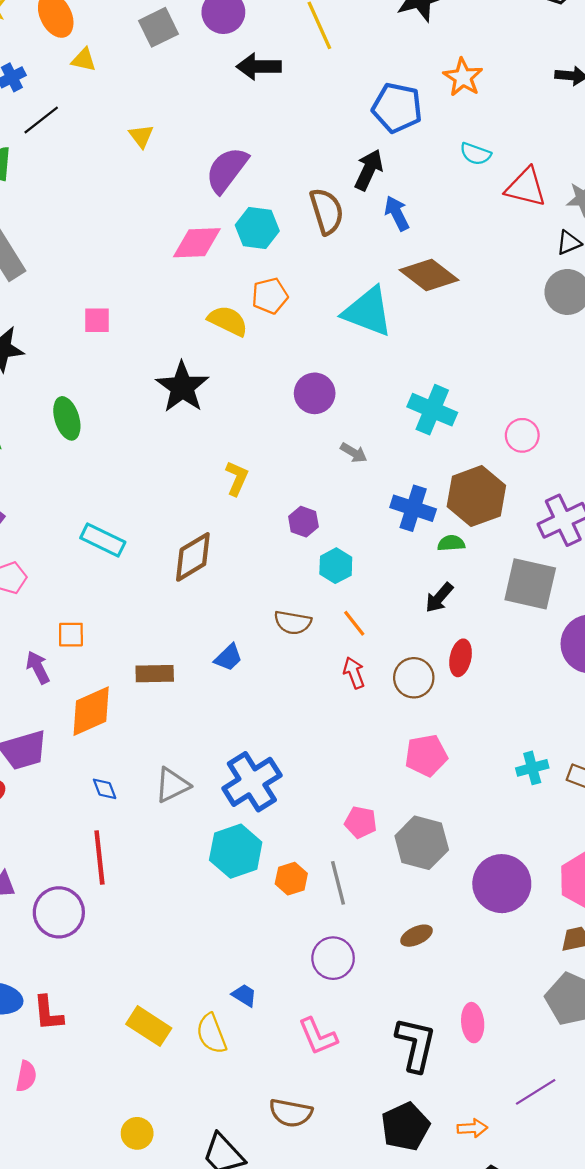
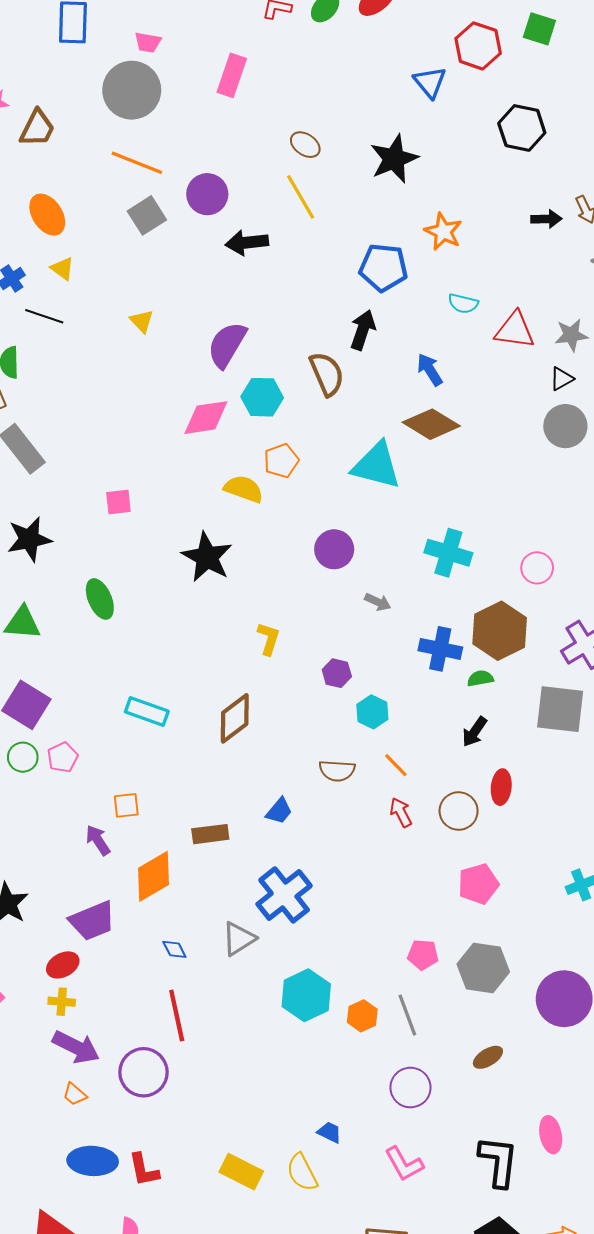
yellow triangle: (84, 60) -> (62, 269), moved, turned 30
black line: (41, 120) -> (44, 316), turned 63
blue arrow: (397, 213) -> (430, 370), moved
blue cross: (252, 782) -> (284, 895), moved

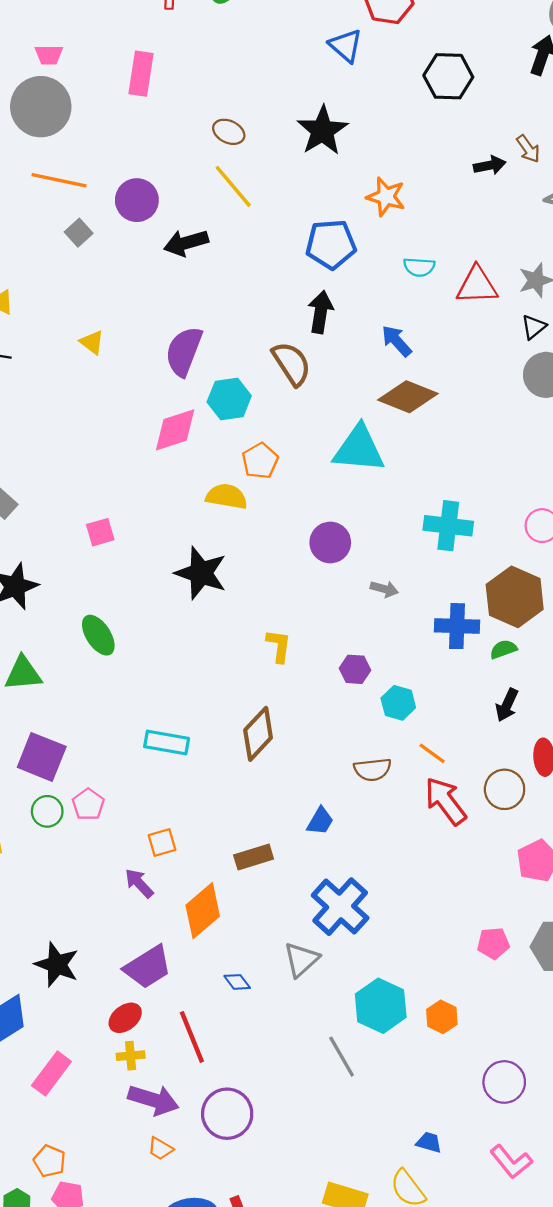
gray square: (147, 215) -> (79, 233), size x0.7
red arrow: (401, 812) -> (445, 801), size x1.6
gray line: (407, 1015) -> (342, 1057), moved
red line: (177, 1016) -> (192, 1037), moved

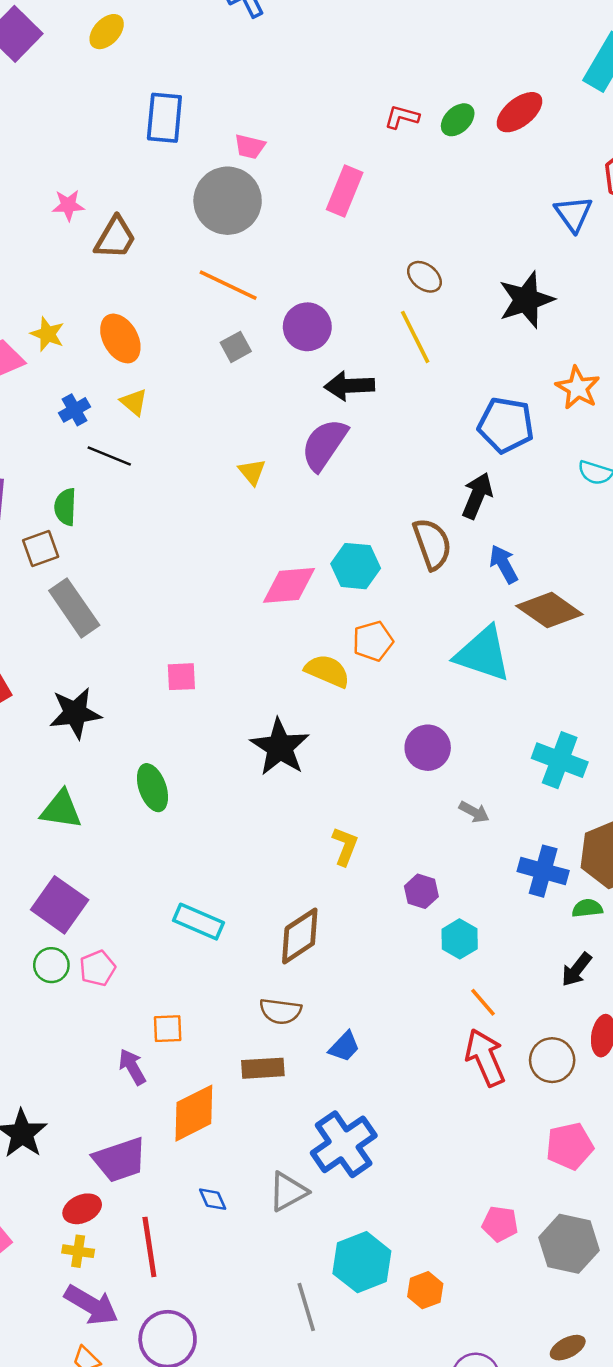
blue arrow: (397, 341) -> (504, 564), moved
yellow triangle: (92, 342) -> (252, 472), moved
purple semicircle: (184, 351) -> (324, 445), moved
brown semicircle: (373, 769) -> (280, 1011), moved

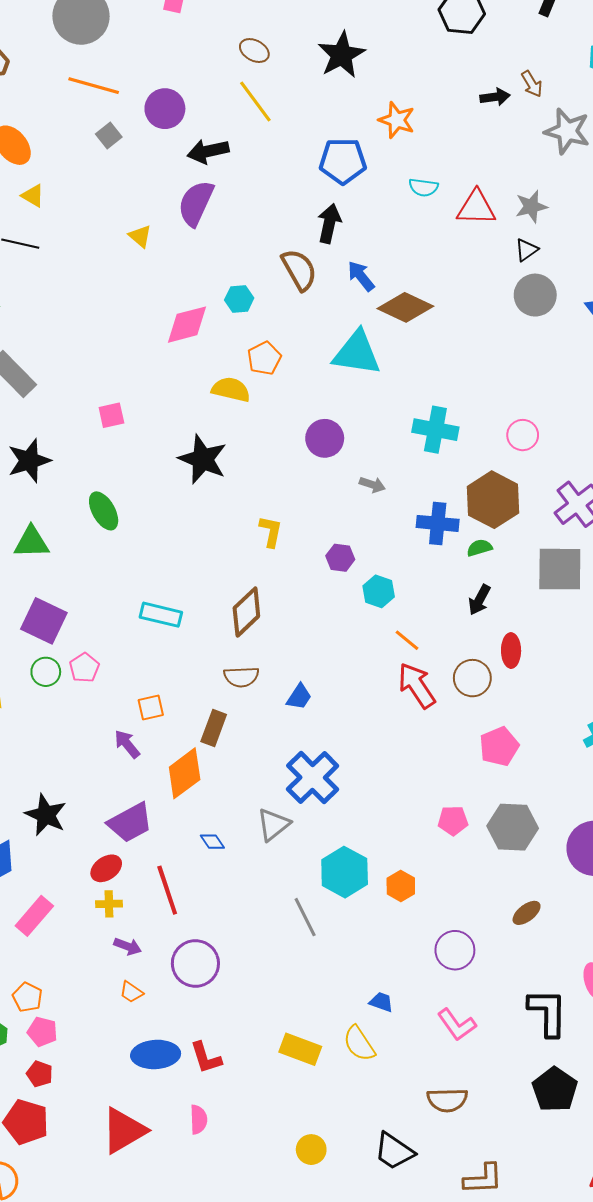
cyan hexagon: (356, 566) -> (239, 299), size x0.7
brown rectangle: (263, 1068) -> (214, 728), moved, turned -56
purple arrow: (91, 1305) -> (128, 946), size x0.6

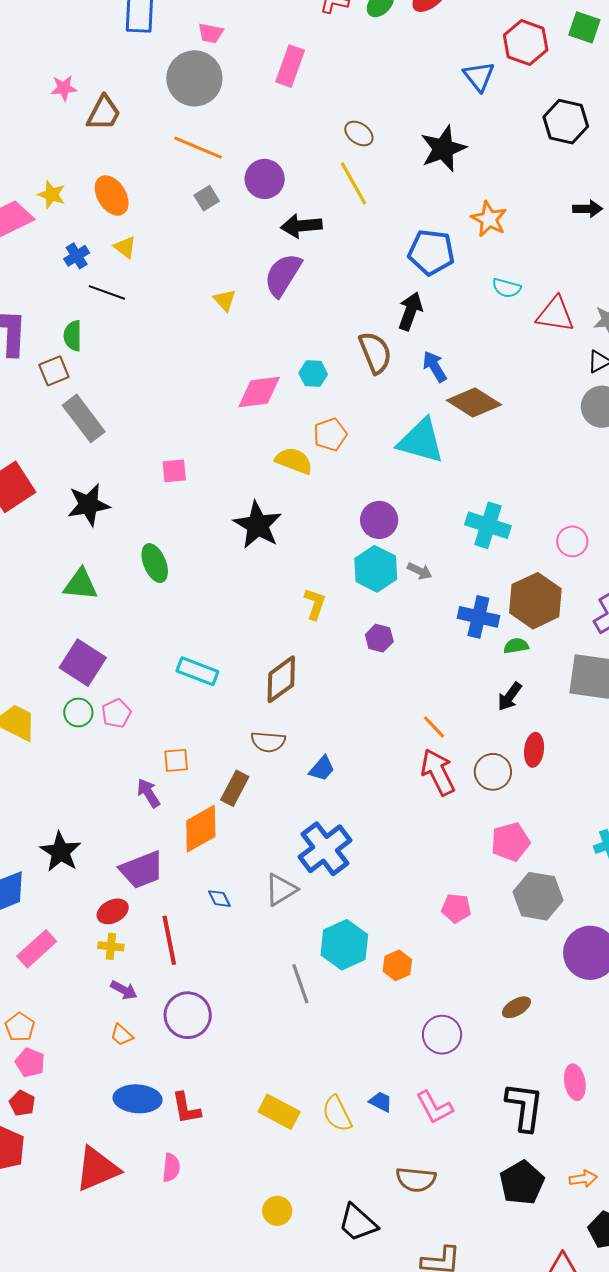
cyan hexagon: (379, 591) -> (376, 569), moved, size x1.4
gray hexagon: (513, 827) -> (538, 896), moved
blue trapezoid: (381, 1002) -> (381, 1102), moved

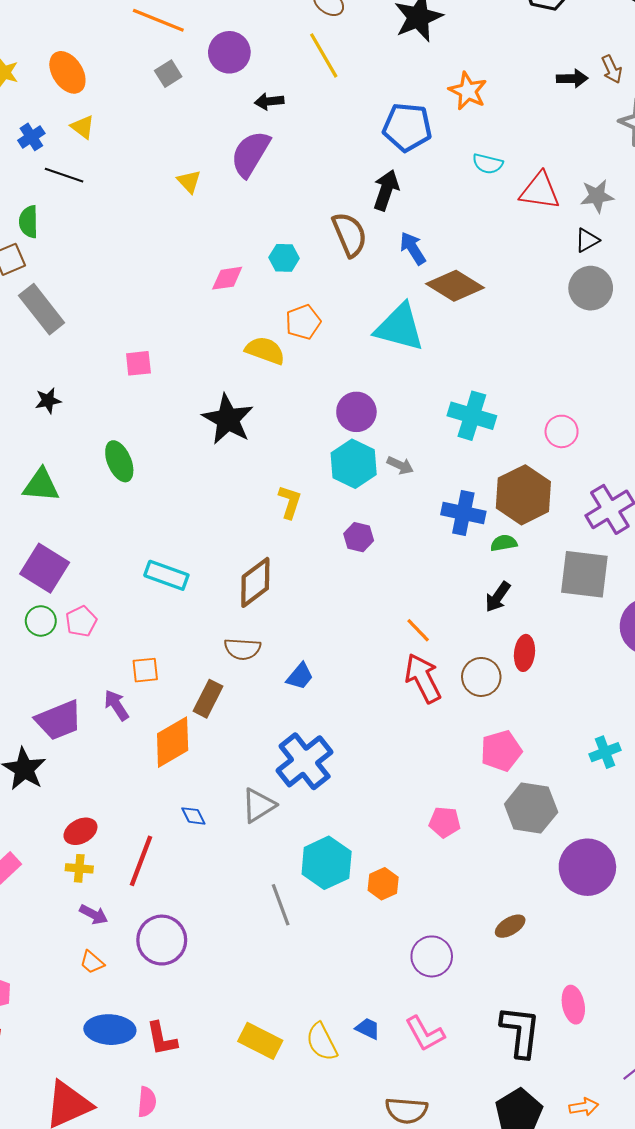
black arrow: (301, 226) -> (269, 101), size x0.7
pink diamond: (259, 392) -> (227, 278), size x0.7
black star: (88, 505) -> (48, 401), size x0.6
purple trapezoid: (142, 870) -> (59, 720), moved
red line: (169, 940) -> (141, 861), turned 33

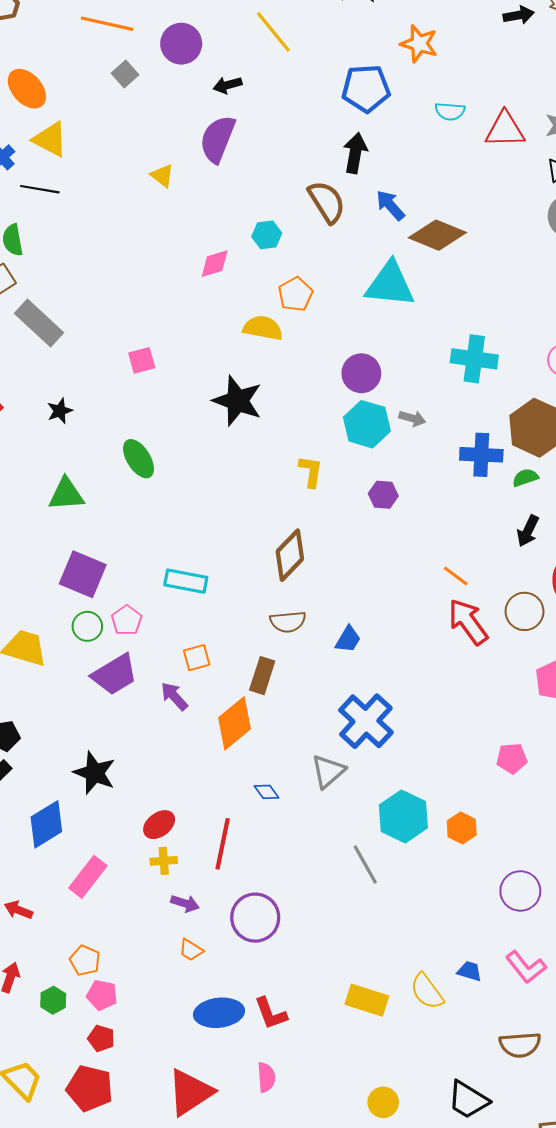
yellow triangle: (83, 127) -> (50, 139), size x1.5
cyan rectangle: (166, 575) -> (186, 581), moved
purple trapezoid: (59, 720) -> (115, 674), moved

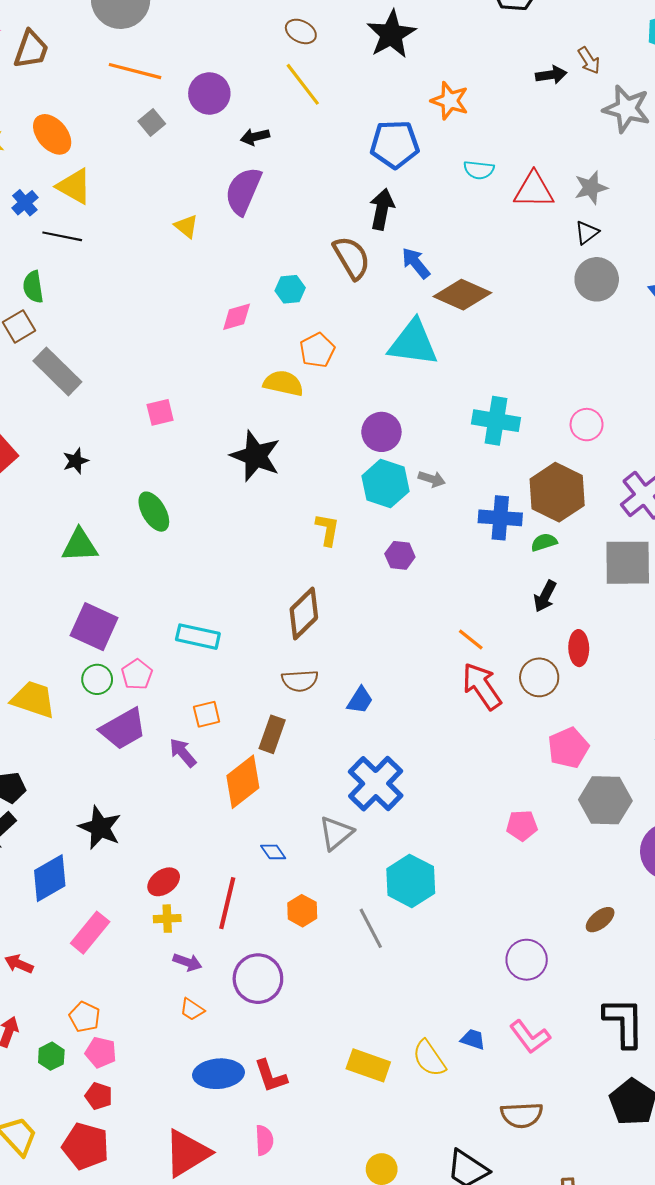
orange hexagon: (462, 828) -> (302, 911), moved

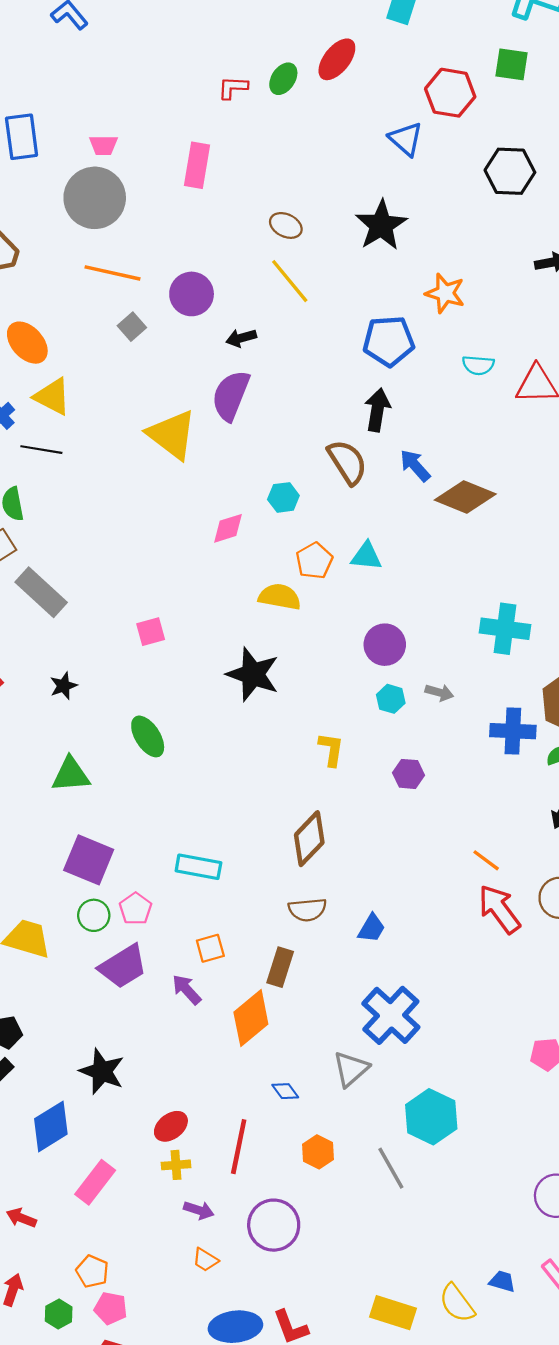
yellow triangle: (186, 226) -> (172, 435), size x2.0
cyan triangle: (413, 343) -> (366, 556), moved, size x0.6
cyan hexagon: (385, 484) -> (391, 699), size x0.6

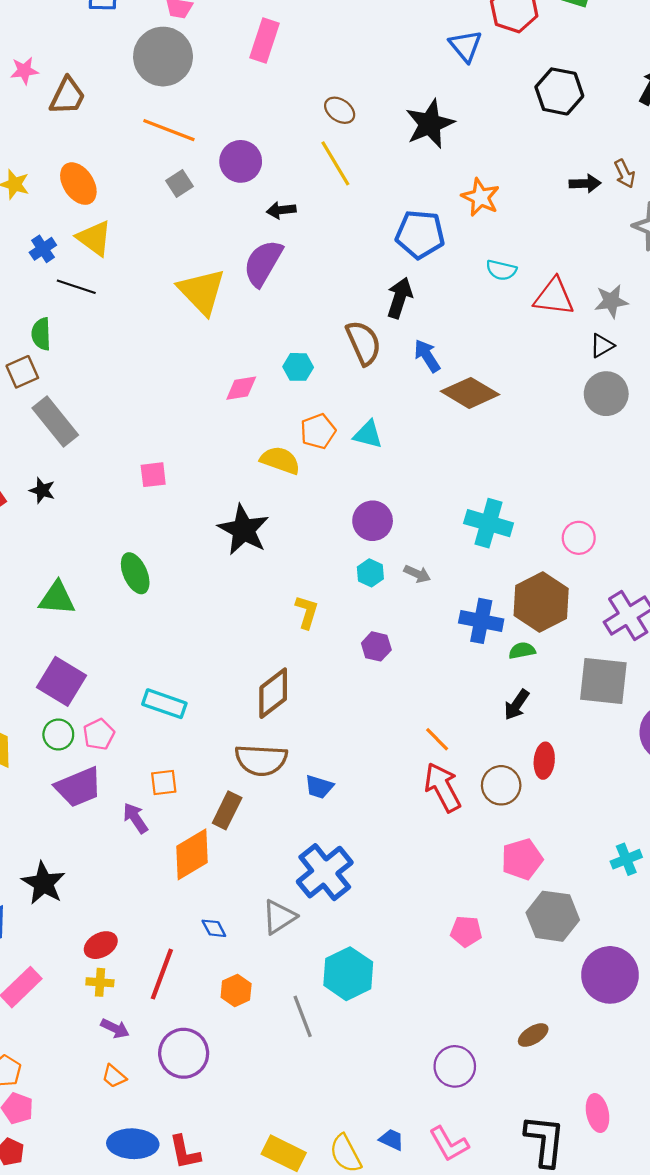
black star: (64, 686) -> (42, 490), moved, turned 30
brown semicircle: (307, 910) -> (261, 760), size x1.4
blue trapezoid: (372, 928) -> (319, 787), turned 68

